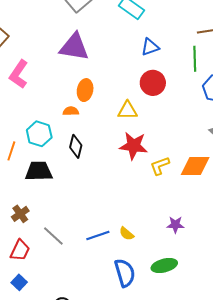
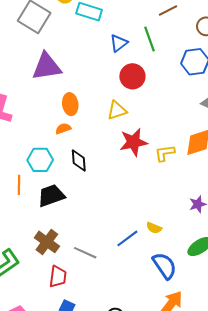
green line: (195, 59) -> (149, 39), moved
yellow L-shape: (160, 166) -> (165, 153), turned 30
brown cross: (20, 214) -> (47, 242), size x1.4

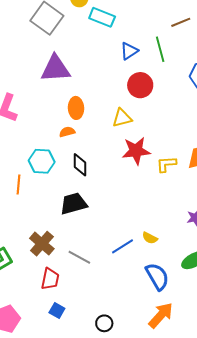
black trapezoid: (51, 196) -> (73, 204), moved

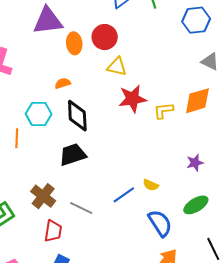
red circle: (140, 85) -> (105, 37), moved
orange ellipse: (76, 108) -> (74, 43), moved
yellow triangle: (122, 118) -> (117, 67), turned 30
black diamond: (80, 165) -> (77, 116), size x1.4

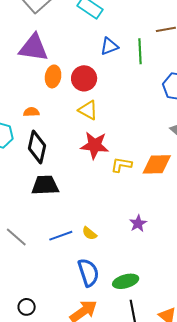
black trapezoid: (73, 155) -> (45, 185), moved
purple star: (195, 163) -> (138, 223), turned -30
green ellipse: (196, 205) -> (126, 281), moved

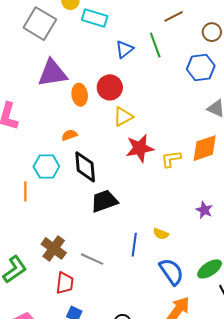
yellow triangle: (88, 110) -> (123, 117), turned -40
blue line: (61, 236) -> (134, 245), turned -45

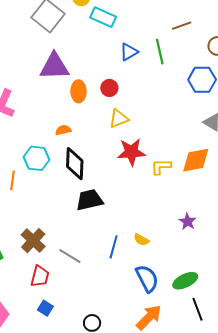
red circle: (110, 87) -> (109, 88), size x0.7

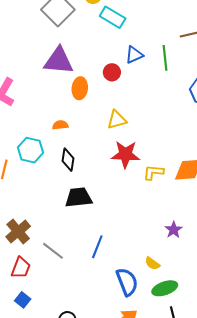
red circle: (109, 88) -> (112, 72), moved
black diamond: (75, 164) -> (68, 160), size x0.7
yellow semicircle: (141, 240) -> (152, 263), moved

